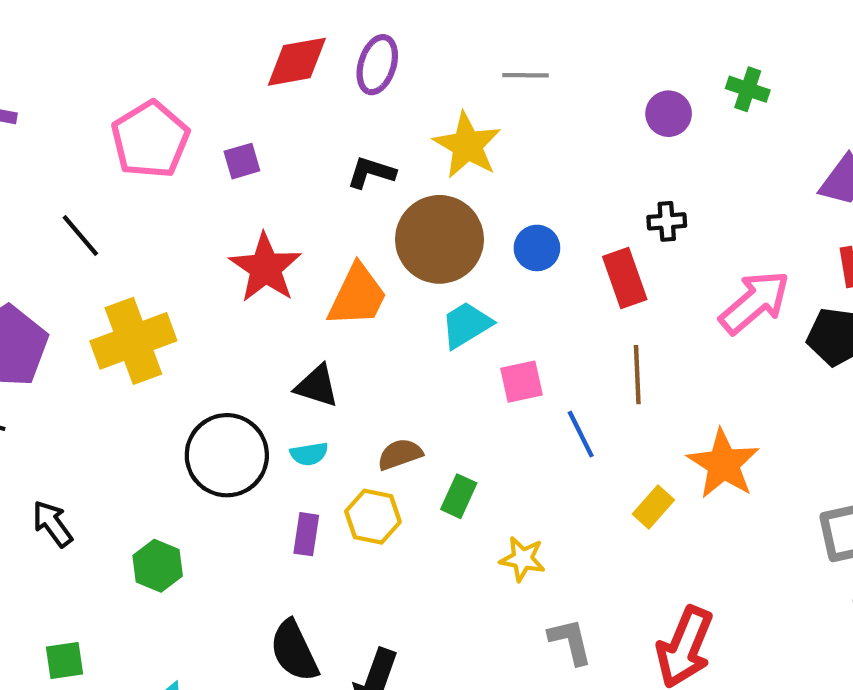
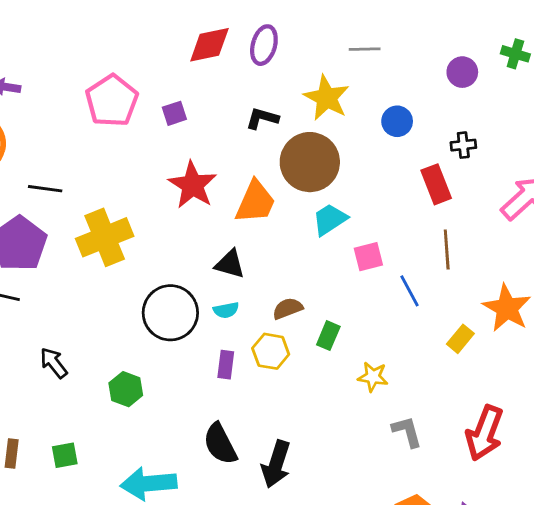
black line: (80, 235) -> (45, 189), moved, turned -40
blue circle: (537, 248) -> (397, 121), moved

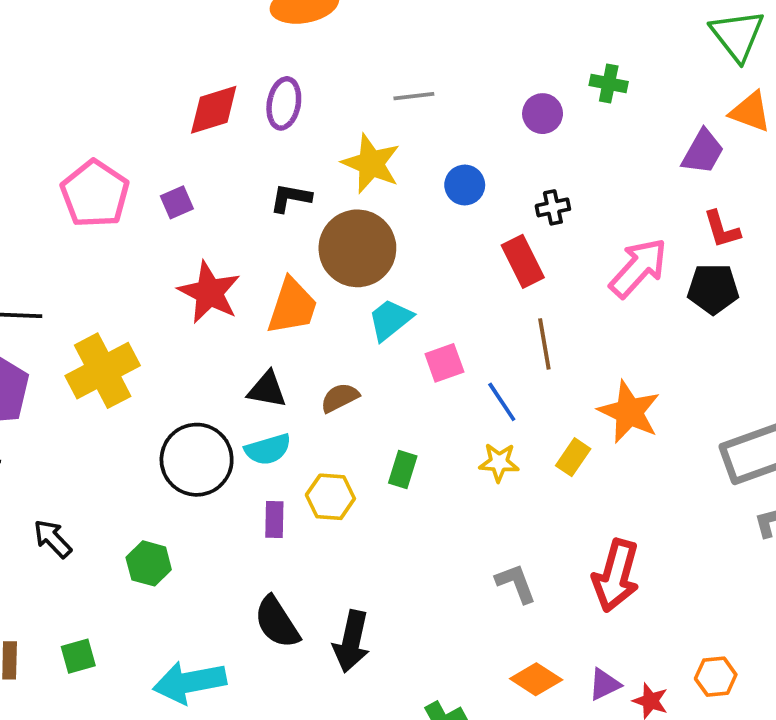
brown semicircle: (288, 308) -> (340, 398), moved
cyan semicircle: (226, 310) -> (268, 449), size x1.4
yellow star: (373, 377) -> (499, 462), moved

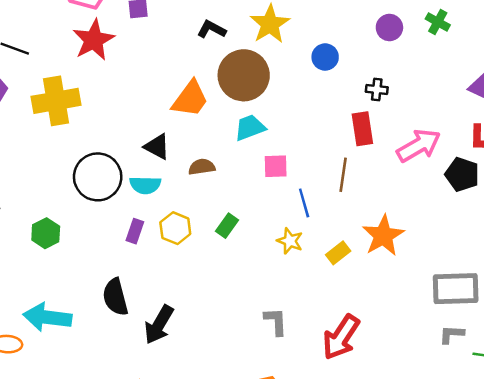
red rectangle: (523, 261) -> (362, 129), moved
red star: (209, 292) -> (94, 40), moved

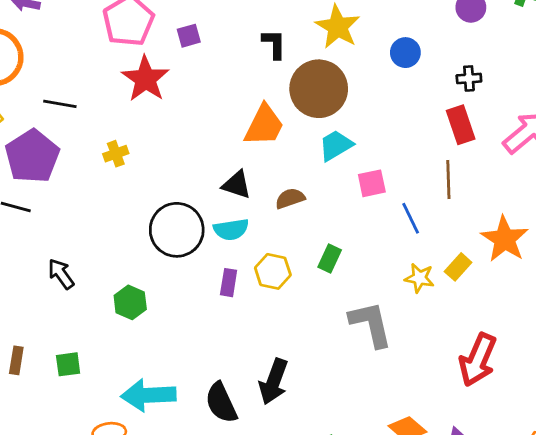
black L-shape: (211, 29) -> (274, 44), turned 72
yellow cross: (56, 101) -> (116, 154), size x0.5
yellow star: (290, 241) -> (419, 278), moved
black semicircle: (115, 297) -> (221, 403), moved
gray L-shape: (276, 321) -> (371, 324), moved, size x1.5

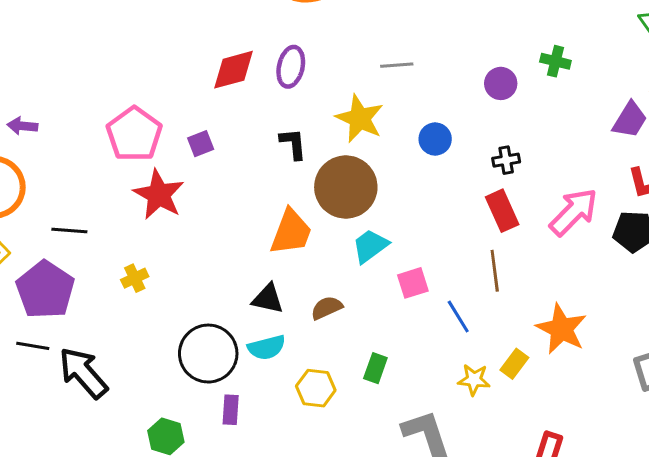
black arrow: (61, 274) -> (83, 373), moved, size x1.6
purple rectangle: (229, 283) -> (231, 410), moved

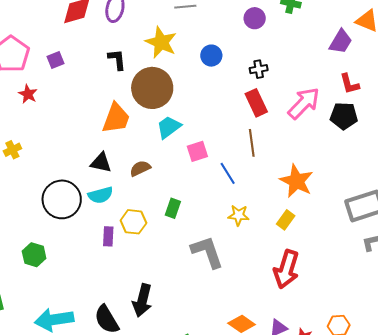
red star: (159, 195) -> (28, 94), size x0.6
yellow rectangle: (514, 364) -> (286, 220), moved
purple rectangle: (231, 410) -> (108, 236), moved

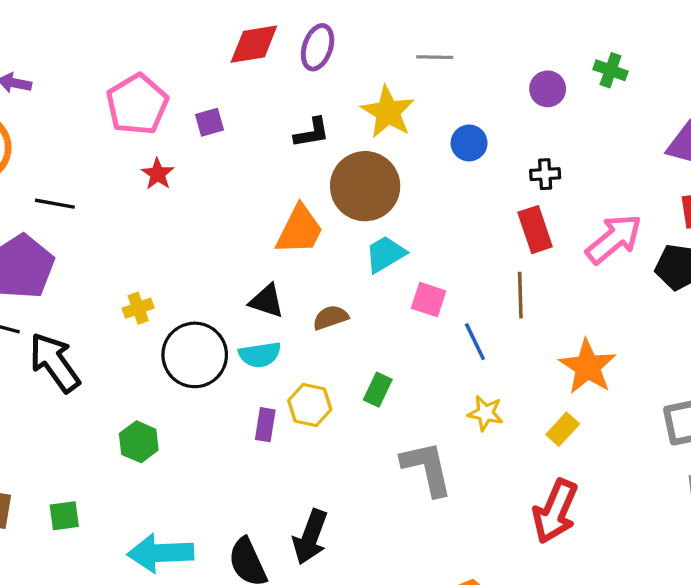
black L-shape: (117, 60) -> (312, 133), turned 80
yellow cross: (12, 150) -> (138, 308), moved
pink square: (197, 151) -> (429, 300), turned 30

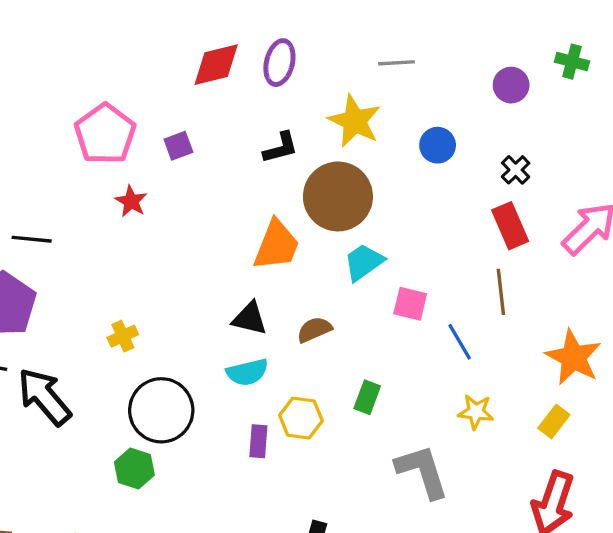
black cross: (545, 174) -> (516, 170), turned -36
black circle: (195, 355) -> (161, 410), moved

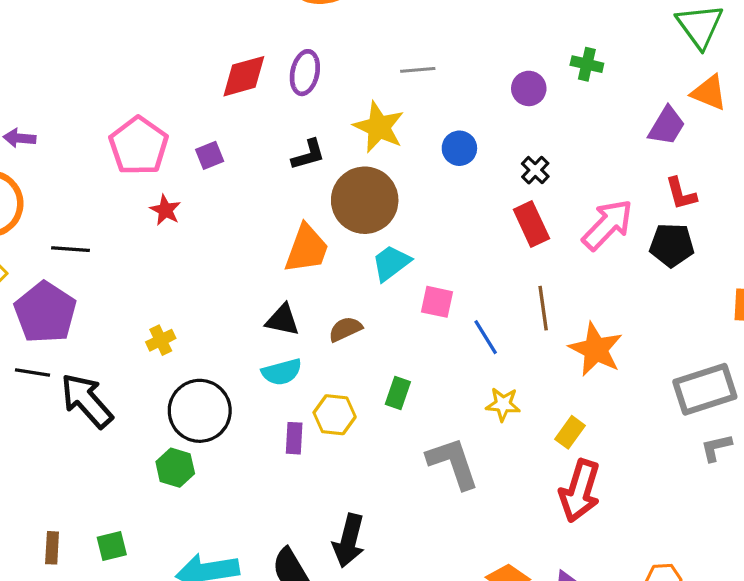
brown line: (501, 292) -> (543, 308), moved
yellow rectangle: (554, 421) -> (570, 432), moved

